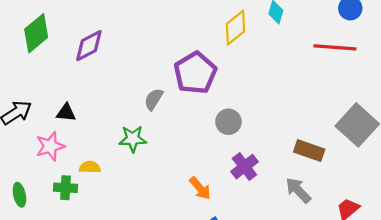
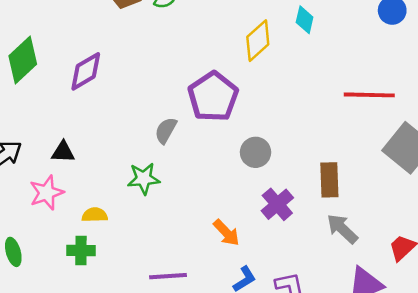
red line: (335, 47) -> (369, 95), moved
brown rectangle: (309, 151) -> (329, 180), moved, turned 72
green cross: (65, 188) -> (81, 251), moved

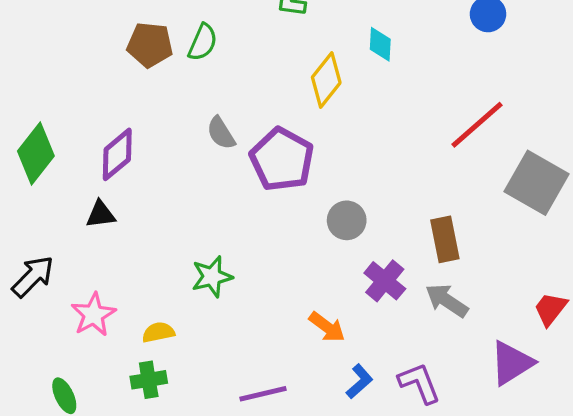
red line: (369, 95) -> (477, 125), turned -33
gray semicircle: (166, 130) -> (221, 133), moved, turned -52
black triangle: (63, 152) -> (101, 214), moved
gray arrow: (342, 229) -> (447, 300), moved

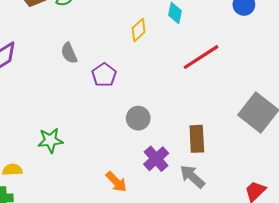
yellow diamond: (326, 80) -> (139, 30), size x0.7
red line: (477, 125) -> (201, 57), moved
purple pentagon: (282, 160) -> (104, 75), size x0.6

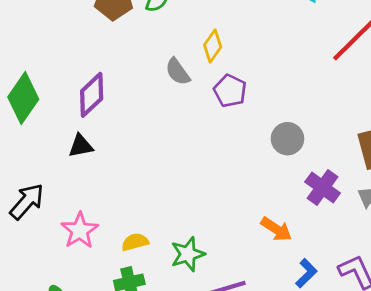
yellow diamond: (139, 30) -> (213, 46), moved
green star: (50, 140) -> (188, 254), moved

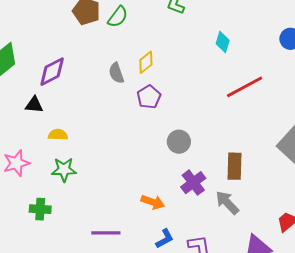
orange arrow: (276, 229) -> (153, 202), turned -30
yellow semicircle: (135, 242) -> (58, 135), moved
green star: (188, 254) -> (64, 170), moved

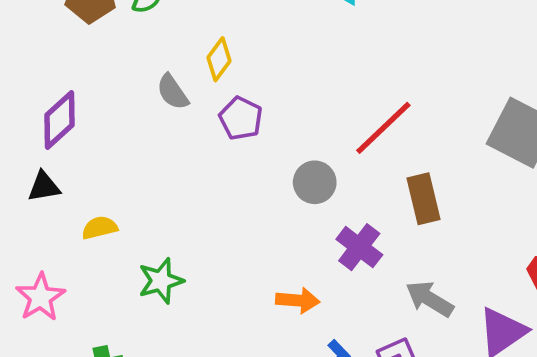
red line: (245, 87) -> (383, 128), moved
green star: (64, 170) -> (161, 281), moved
gray arrow: (227, 203) -> (430, 299), moved

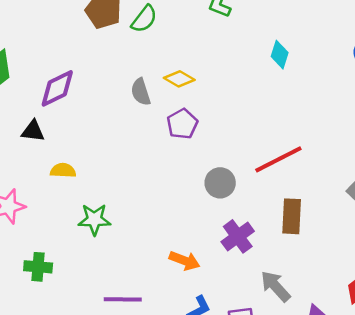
yellow diamond: (219, 59) -> (179, 79), turned 68

